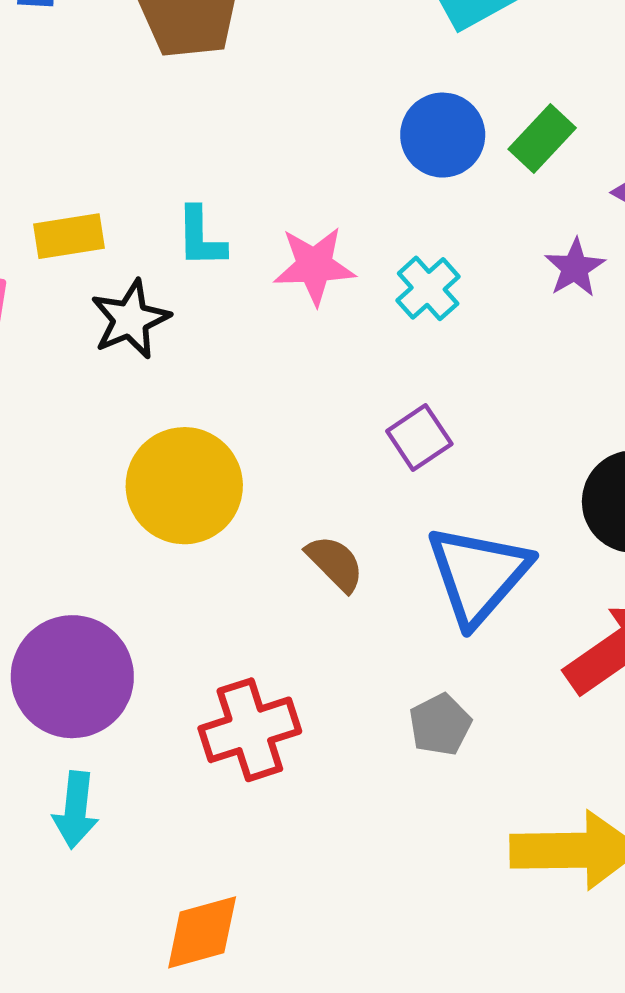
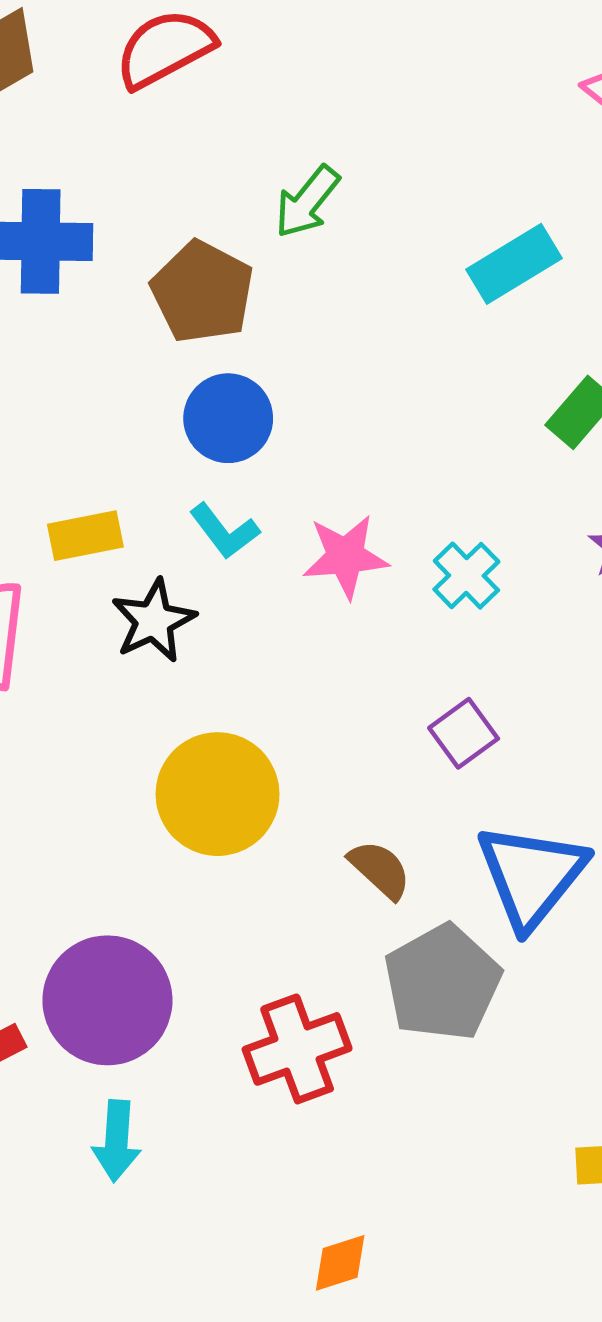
blue circle: (443, 135) -> (228, 418), moved
cyan L-shape: (201, 237) -> (224, 531), turned -34
gray pentagon: (440, 725) -> (442, 983), moved, size x1.8
orange diamond: (202, 932) -> (340, 1263), moved, size x0.7

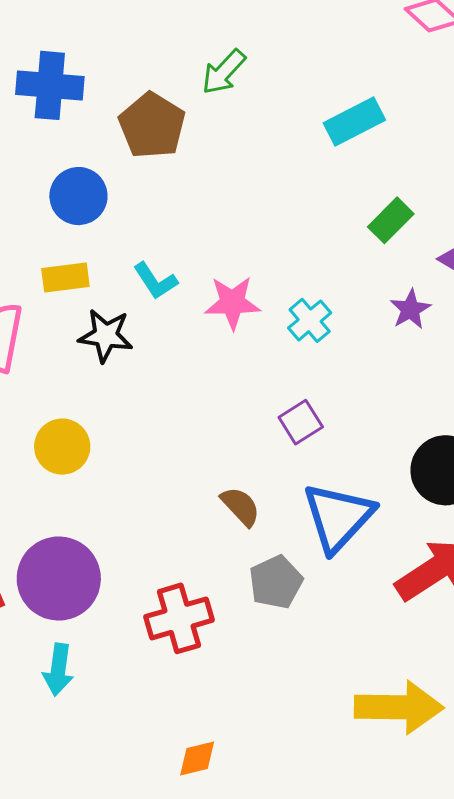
blue circle: (228, 418) -> (78, 196), moved
black star: (154, 621) -> (106, 336), turned 30
yellow circle: (218, 794) -> (62, 447), moved, size x0.7
gray pentagon: (442, 983) -> (276, 582), size x0.7

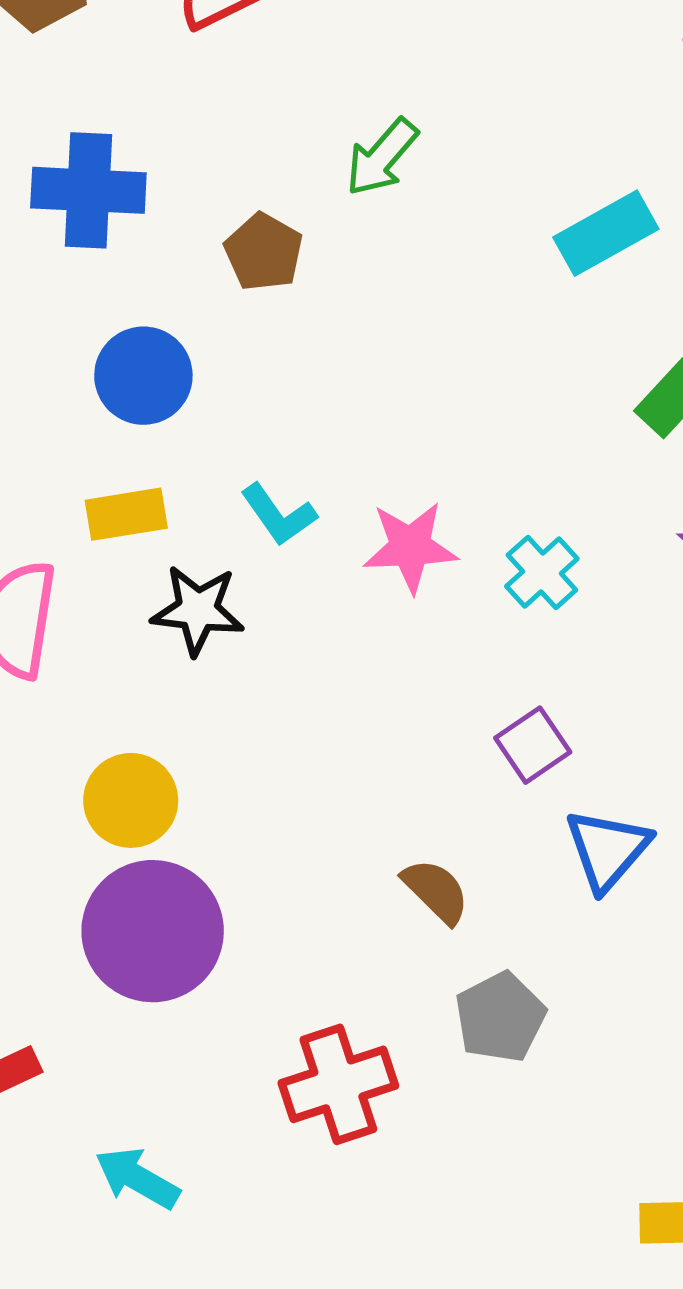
brown pentagon: (152, 126) -> (264, 252), size x0.7
blue triangle: (338, 517) -> (607, 849), moved, size x0.7
purple circle: (59, 579) -> (153, 931), moved
cyan arrow: (58, 670) -> (137, 1178), turned 114

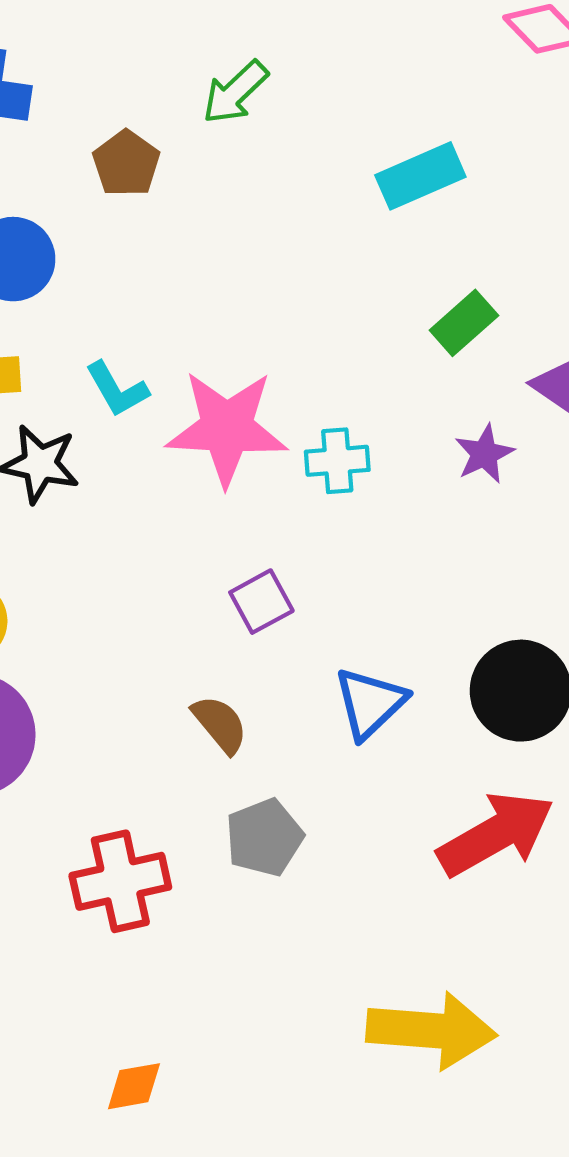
pink star: (410, 547) -> (227, 428), size x1.5
cyan cross: (542, 573) -> (337, 461), turned 32
purple square: (533, 745) -> (261, 602), moved

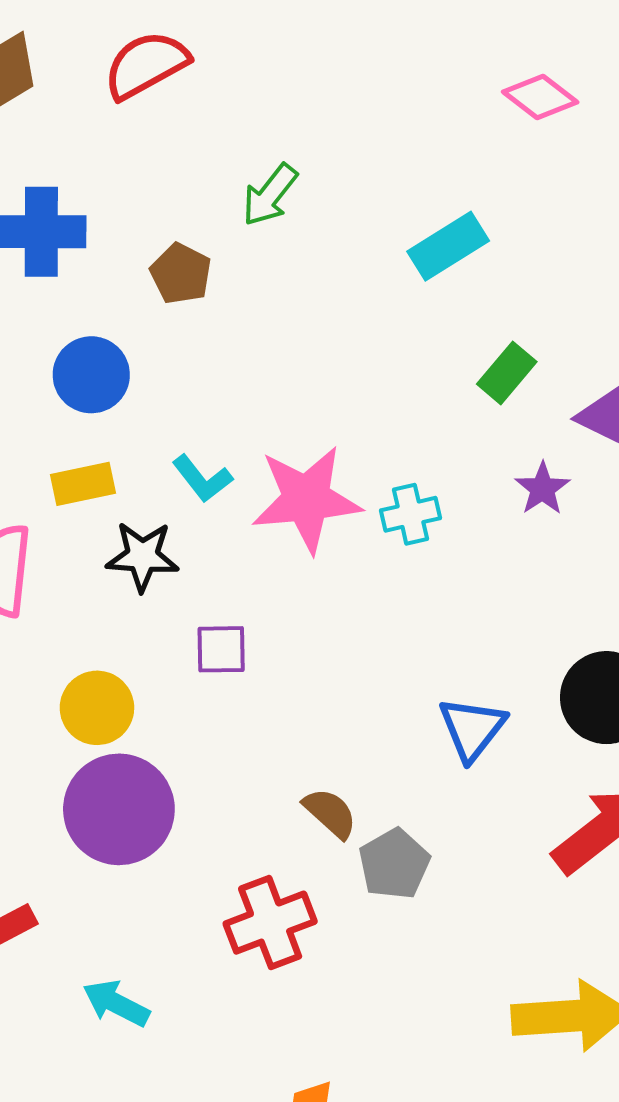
purple square: (261, 602) -> (221, 649), moved, turned 36
brown semicircle: (220, 724) -> (330, 813), moved

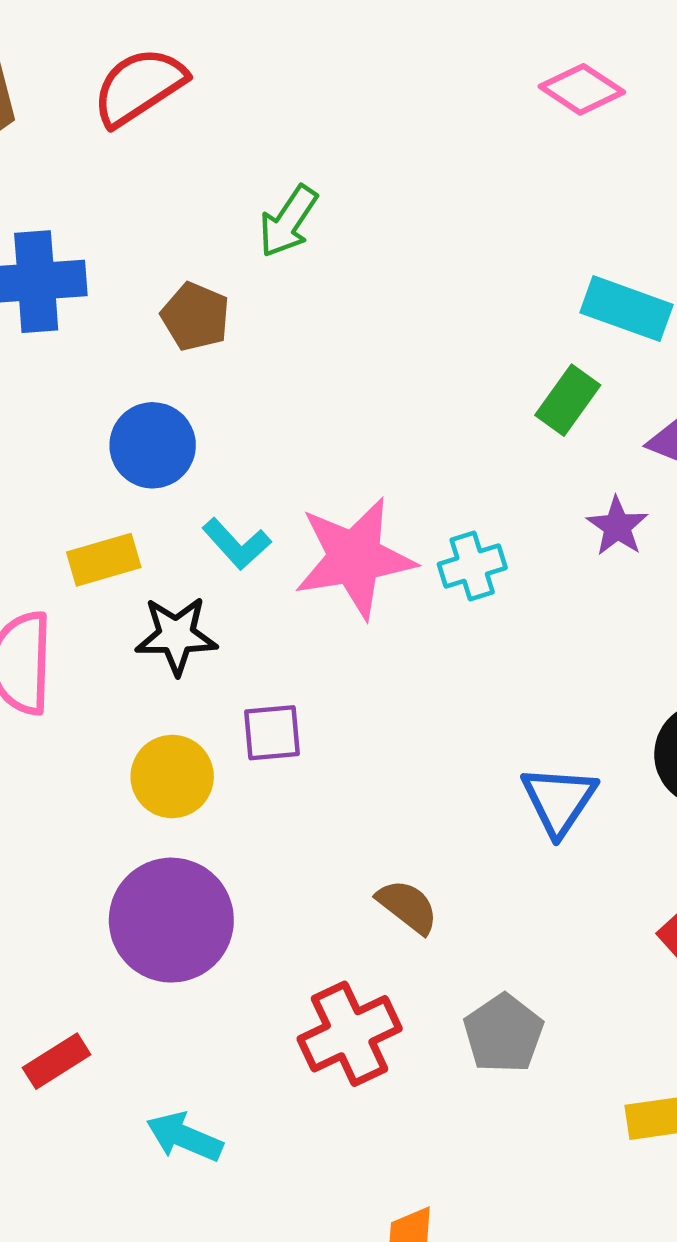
cyan rectangle: (448, 246) -> (627, 309), moved, turned 56
blue circle: (91, 375) -> (153, 445), moved
yellow circle: (97, 708) -> (172, 776), moved
gray pentagon: (394, 864) -> (504, 1033), moved

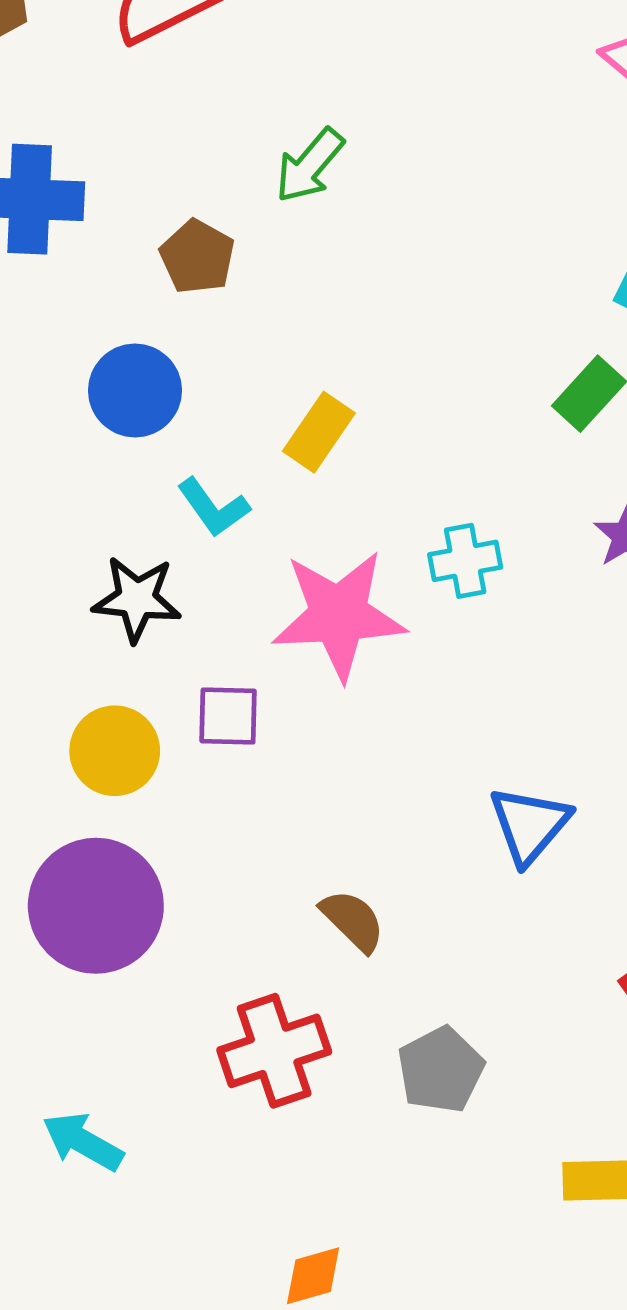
pink star: (355, 558) -> (339, 615), moved
yellow rectangle: (104, 560) -> (319, 432), moved, turned -46

